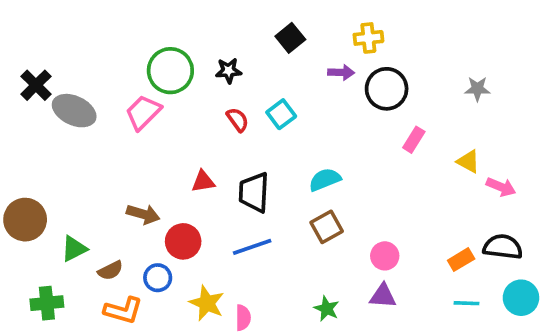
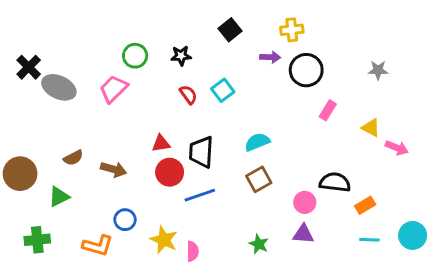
green circle: (170, 71) -> (135, 56), size x0.7
red circle: (183, 241) -> (170, 172), moved
black semicircle: (503, 247) -> (335, 182), moved
brown semicircle: (110, 270) -> (73, 158), moved

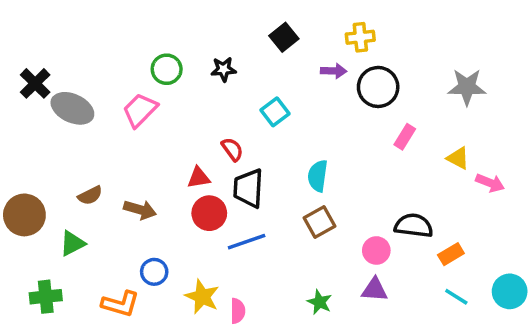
gray star: (378, 70) -> (467, 87), size x1.5
red semicircle: (188, 95) -> (232, 149), moved
cyan semicircle: (257, 142) -> (318, 176), turned -60
cyan line: (369, 240) -> (456, 297), turned 30

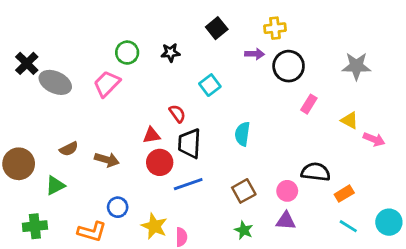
brown square: (319, 222) -> (244, 191), moved

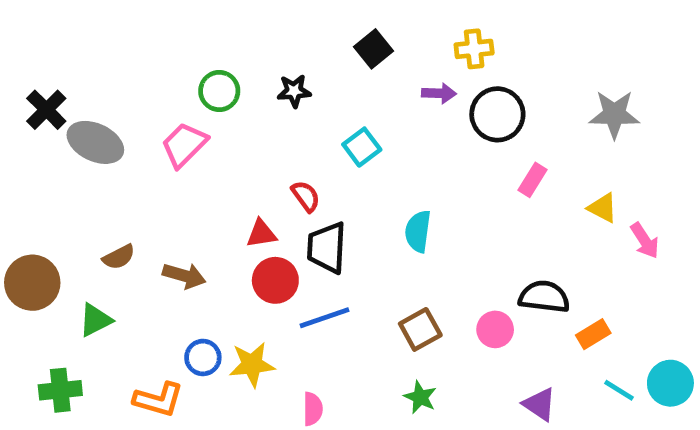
pink arrow: (374, 139) -> (645, 241), turned 35
purple triangle: (286, 221) -> (540, 404), moved, turned 30
yellow star: (154, 226) -> (252, 364), moved, turned -30
cyan line: (348, 226) -> (619, 390), moved

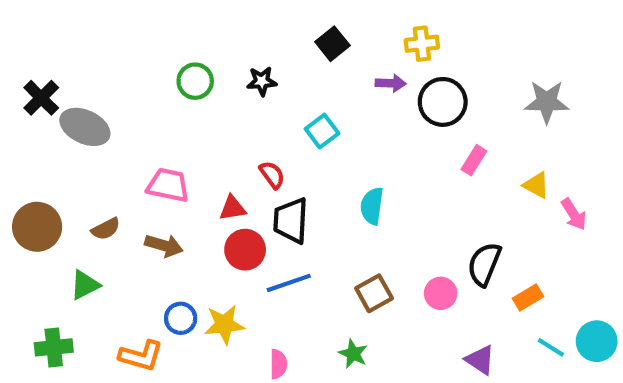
pink trapezoid: (184, 145) -> (168, 185), moved, turned 57
brown circle: (32, 283) -> (37, 227), moved
black semicircle: (544, 297) -> (484, 264), turned -75
green star: (420, 397) -> (353, 354), moved

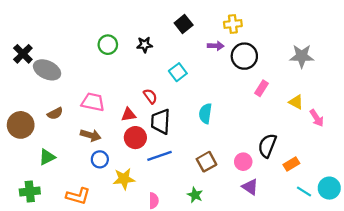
brown semicircle: (106, 229) -> (55, 113), moved
blue circle: (181, 318) -> (100, 159), moved
purple triangle: (480, 360) -> (250, 187), moved

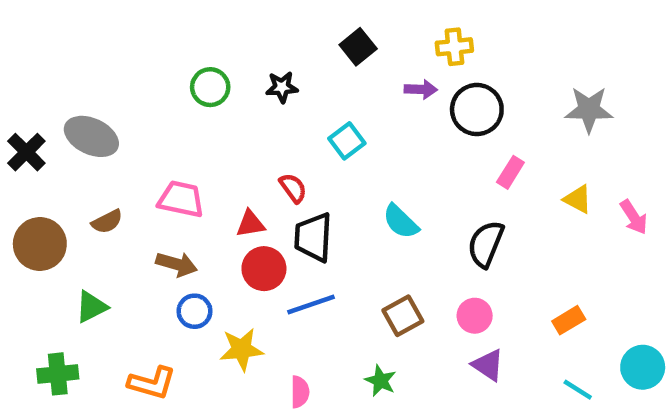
black cross: (23, 54) -> (26, 152), moved
cyan semicircle: (205, 113) -> (401, 222), turned -54
pink arrow: (317, 118) -> (634, 217), moved
black semicircle: (267, 146) -> (486, 244), moved
cyan line: (304, 191) -> (578, 390), moved

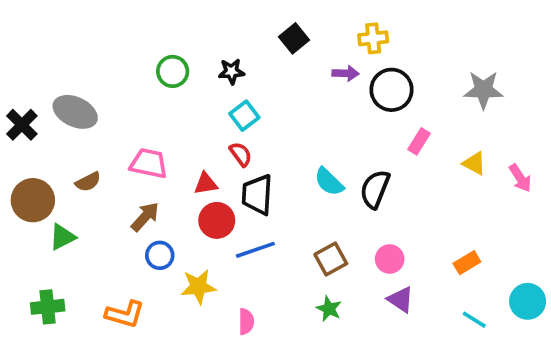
cyan square: (347, 141) -> (244, 116), moved
black semicircle: (486, 244) -> (375, 189), moved
brown arrow: (177, 264) -> (145, 217), turned -64
green triangle: (91, 307) -> (62, 237), moved
green star: (380, 381) -> (329, 309), moved

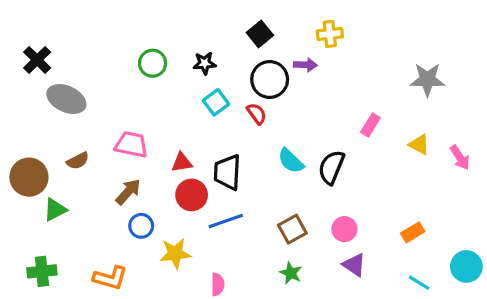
black circle: (391, 90) -> (270, 79), moved
black cross: (22, 125) -> (37, 60), moved
red semicircle: (241, 154) -> (257, 114), moved

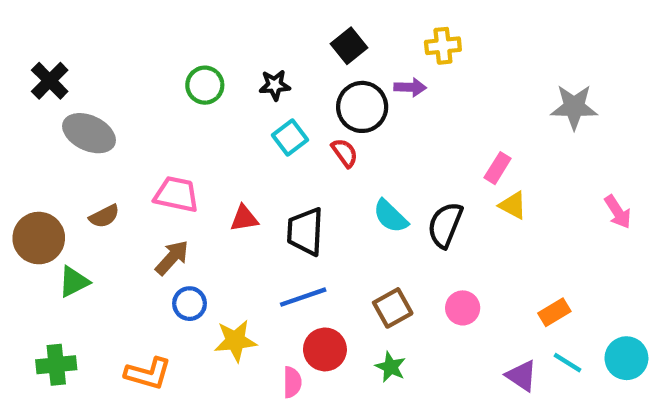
yellow triangle: (419, 145) -> (513, 205), moved
red circle: (192, 195) -> (325, 349), moved
purple triangle: (354, 265) -> (522, 376), moved
cyan line: (419, 283) -> (567, 363), moved

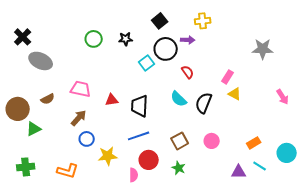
cyan square: (290, 138) -> (147, 63), moved
red semicircle: (345, 153) -> (188, 72), moved
cyan circle: (626, 358) -> (287, 153), moved
purple triangle: (522, 376) -> (239, 172), turned -35

